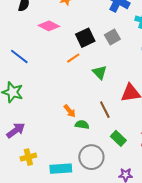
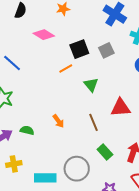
green semicircle: (82, 125) -> (27, 130), moved

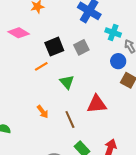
orange arrow: (58, 121) -> (43, 112), moved

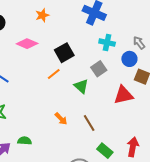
cyan cross: (113, 32) -> (107, 43), moved
gray square: (81, 47) -> (99, 69), moved
red triangle: (97, 104) -> (123, 95), moved

